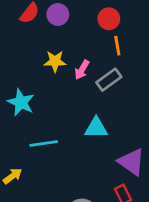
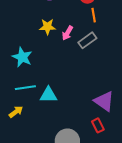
cyan triangle: (96, 128) -> (48, 95), moved
cyan line: (44, 143) -> (25, 88), moved

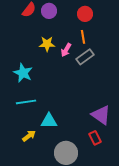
orange line: (94, 15) -> (83, 37), moved
cyan triangle: (48, 95) -> (49, 121), moved
yellow arrow: (16, 112) -> (29, 136), moved

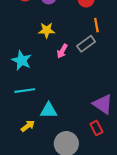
orange line: (83, 37) -> (96, 25), moved
pink arrow: (66, 50) -> (62, 51), moved

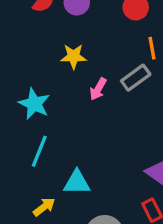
cyan line: (25, 91) -> (39, 151), turned -60

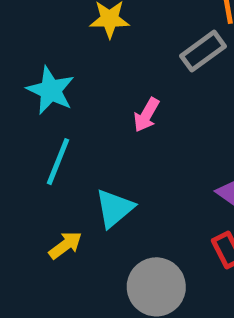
pink arrow: (98, 89) -> (146, 115), moved
cyan triangle: (77, 182) -> (114, 208), turned -40

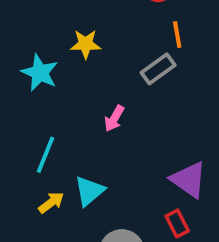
cyan star: (51, 90) -> (40, 73), moved
yellow arrow: (65, 245) -> (51, 202), moved

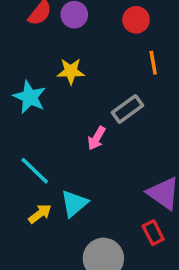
gray rectangle: (158, 69) -> (127, 109), moved
cyan line: (46, 155) -> (35, 171), turned -68

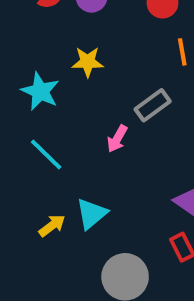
cyan line: (35, 171) -> (46, 155), moved

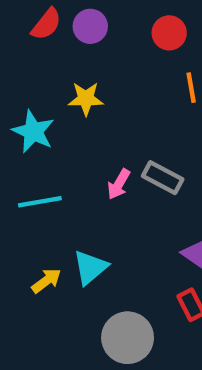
gray rectangle: (153, 105) -> (163, 178), moved, turned 64
cyan line: (46, 155) -> (40, 202), turned -54

